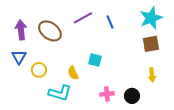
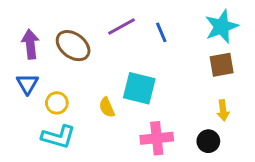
cyan square: (95, 60) -> (139, 88), size x1.6
cyan L-shape: (60, 93) -> (58, 137), moved
pink cross: (107, 94) -> (157, 138), size x1.5
black circle: (132, 96) -> (208, 141), moved

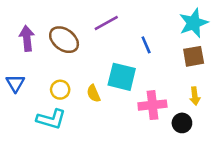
blue line: (161, 32) -> (146, 45), moved
blue triangle: (27, 84) -> (15, 83), moved
yellow circle: (57, 103) -> (60, 90), moved
pink cross: (157, 138) -> (152, 105), moved

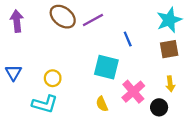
purple arrow: (27, 38) -> (17, 21), moved
brown ellipse: (64, 40) -> (63, 17), moved
yellow semicircle: (93, 93) -> (102, 104), moved
pink cross: (152, 105) -> (133, 92), turned -35

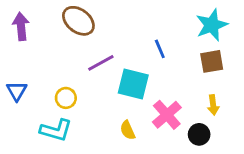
purple line: (93, 20) -> (101, 63), moved

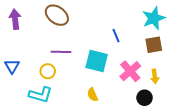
purple line: (101, 63) -> (61, 52), moved, turned 30
pink cross: (167, 115) -> (130, 71), moved

